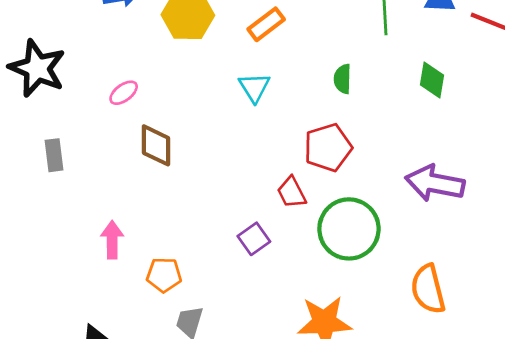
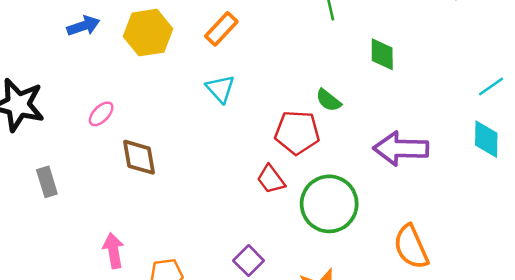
green semicircle: (343, 79) -> (328, 100), moved, turned -44
red pentagon: (328, 147) -> (297, 132), turned 30
purple square: (254, 239) -> (249, 261), moved

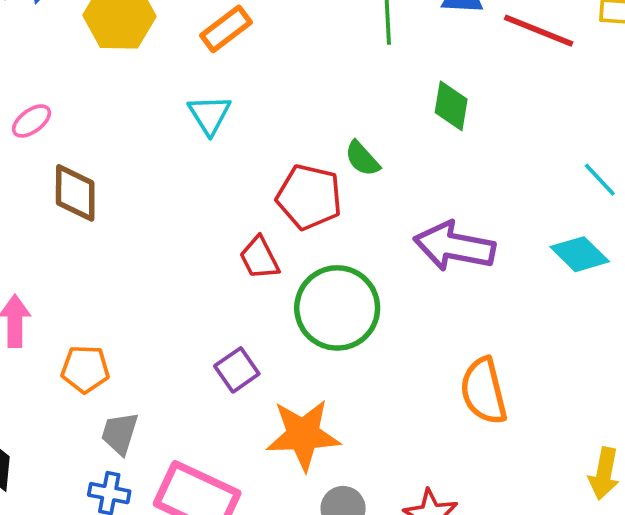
cyan line: (491, 86) -> (600, 180), turned 72
cyan diamond: (486, 139) -> (580, 254), turned -57
orange semicircle: (411, 247) -> (484, 391), moved
purple square: (249, 261) -> (237, 370), moved

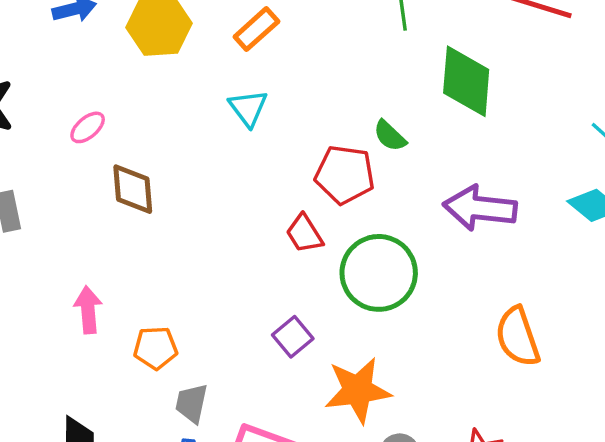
green diamond: (451, 106) -> (466, 81), size x1.6

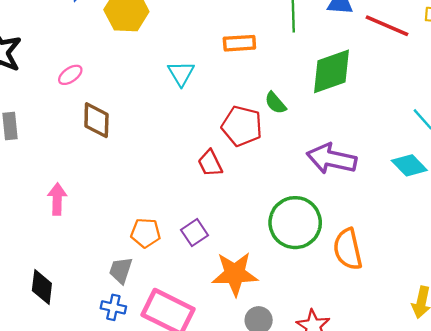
orange rectangle: (256, 29) -> (239, 43), moved, turned 32
green diamond: (466, 81) -> (332, 71), turned 60
green circle: (379, 273) -> (295, 223), moved
orange pentagon: (155, 348) -> (146, 233), moved

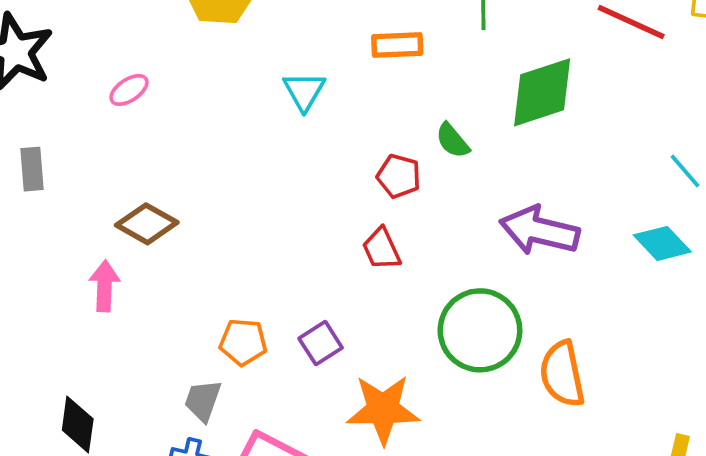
brown diamond: (96, 120) -> (147, 224), moved, turned -63
red pentagon: (242, 126) -> (399, 176), size x0.7
red trapezoid: (210, 163) -> (381, 249), moved

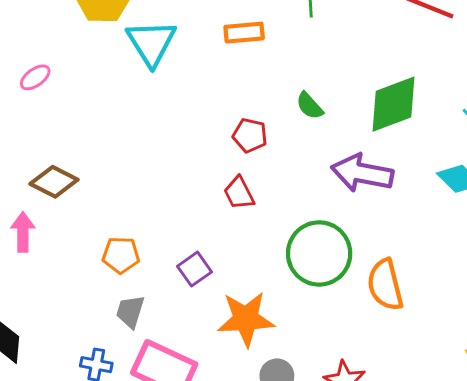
cyan triangle: (304, 91) -> (151, 43), moved, size x1.5
green diamond: (542, 92) -> (394, 104), moved
green semicircle: (453, 141) -> (310, 106), moved
orange pentagon: (243, 342) -> (121, 255), moved
gray trapezoid: (203, 401) -> (130, 312), moved

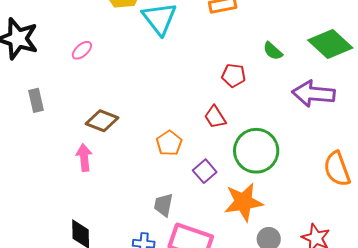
green diamond: (394, 104) -> (330, 44), turned 69
red trapezoid: (239, 193) -> (215, 117), moved
green circle: (319, 253) -> (256, 151), moved
orange pentagon: (121, 255) -> (169, 143), moved, turned -30

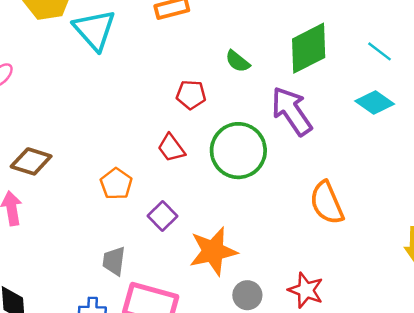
green diamond: (330, 44) -> (309, 48), turned -66
purple arrow: (313, 94) -> (292, 111), turned 54
green circle: (256, 151) -> (238, 151), moved

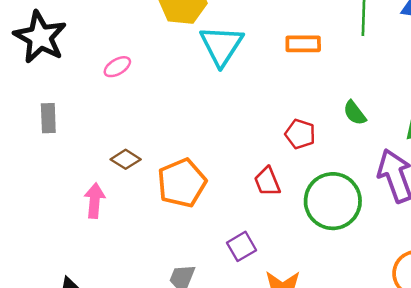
brown diamond: (31, 161) -> (126, 159), size x0.7
orange pentagon: (116, 184) -> (182, 183), moved, size x1.5

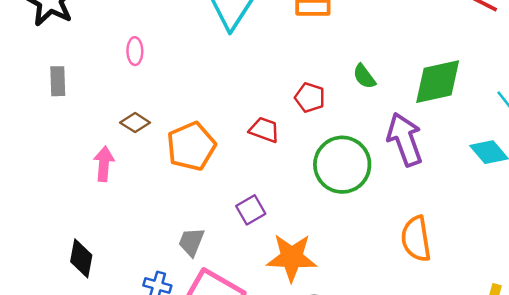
pink ellipse: (117, 67) -> (135, 51), moved, turned -60
red trapezoid: (267, 182) -> (264, 130), moved, turned 132

